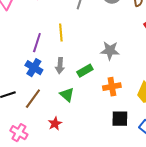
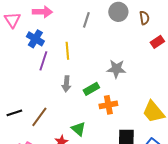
blue cross: (34, 68) -> (35, 39), moved
orange cross: (112, 87) -> (108, 105), moved
green triangle: (67, 95) -> (78, 129), moved

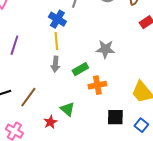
blue cross: (35, 39) -> (57, 19), moved
yellow line: (67, 51) -> (56, 41), moved
purple line: (43, 61) -> (14, 45), moved

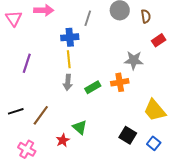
blue cross: (57, 19) -> (70, 37), turned -36
gray star: (105, 49) -> (134, 60), moved
orange cross: (97, 85) -> (120, 82), moved
black square: (115, 117) -> (128, 135), turned 30

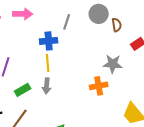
brown semicircle: (146, 16) -> (117, 25), moved
green rectangle: (93, 87) -> (23, 90), moved

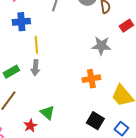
blue cross: (49, 41) -> (21, 22), moved
orange cross: (99, 86) -> (91, 79), moved

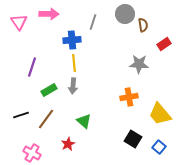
blue cross: (21, 22) -> (72, 40), moved
green triangle: (47, 113) -> (84, 121), moved

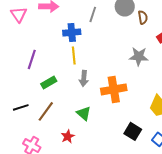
gray arrow: (73, 86) -> (84, 78), moved
orange cross: (129, 97) -> (114, 89), moved, size x1.4

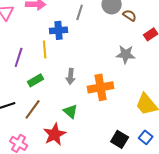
brown semicircle: (143, 17) -> (130, 15), turned -48
yellow line: (74, 55) -> (45, 49), moved
black square: (133, 131) -> (120, 139), moved
red star: (68, 136) -> (55, 134), size x1.6

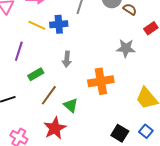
yellow line: (45, 49) -> (37, 25), moved, turned -60
gray arrow: (71, 76) -> (67, 59), moved
brown line: (33, 109) -> (49, 95), moved

